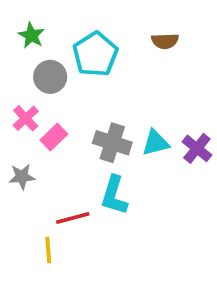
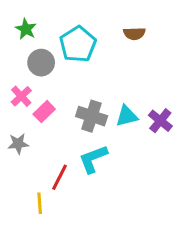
cyan L-shape: (114, 195) -> (93, 159), turned 52
red line: (73, 218) -> (59, 177), turned -48

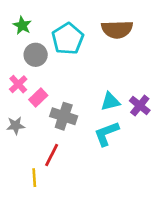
brown semicircle: (134, 34) -> (117, 29), size x1.6
gray cross: (92, 116) -> (64, 116), moved
cyan L-shape: (93, 159) -> (106, 134), moved

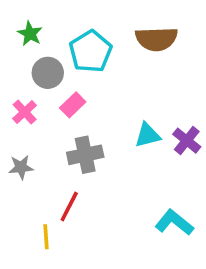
pink rectangle: (38, 98) -> (73, 105), moved
gray cross: (64, 116) -> (85, 155), turned -30
cyan L-shape: (106, 134) -> (174, 223), moved, turned 60

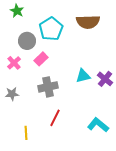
green star: (30, 34) -> (17, 11), moved
red line: (69, 206) -> (55, 118), moved

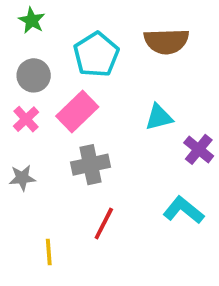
gray circle: (27, 41) -> (34, 75), moved
pink rectangle: (41, 59) -> (77, 111), size x1.5
cyan triangle: (83, 76) -> (159, 117), moved
cyan L-shape: (98, 125) -> (184, 210), moved

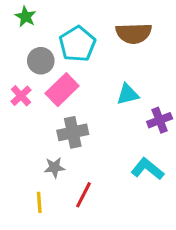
gray circle: (34, 75) -> (41, 61), moved
purple cross: (199, 149) -> (160, 120), turned 30
gray star: (22, 178) -> (54, 167), moved
red line: (104, 223) -> (83, 195), moved

